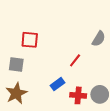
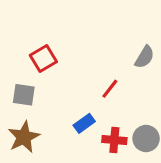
red square: (30, 40) -> (43, 58), turned -36

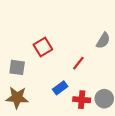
red square: (43, 58) -> (43, 47), moved
brown star: (24, 137) -> (17, 98), turned 30

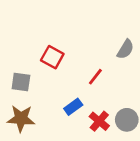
red square: (43, 47) -> (52, 57), turned -30
red cross: (82, 100) -> (99, 121), turned 35

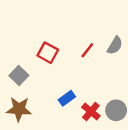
red line: (95, 77) -> (87, 50), moved
gray square: (21, 82) -> (19, 76), turned 36

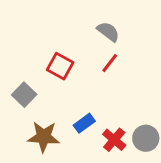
gray semicircle: (115, 46) -> (108, 32), moved, turned -84
brown star: (19, 109) -> (44, 137), moved

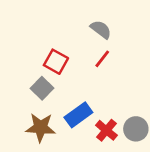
gray square: (24, 95) -> (42, 88), moved
blue rectangle: (84, 123) -> (78, 115), size x1.4

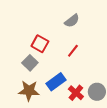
gray semicircle: (101, 29) -> (72, 21), turned 105
red line: (102, 59) -> (73, 51), moved

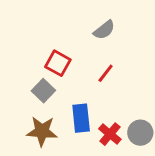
blue rectangle: (56, 82) -> (81, 118), turned -60

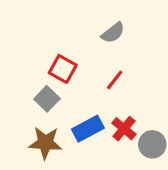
blue rectangle: (81, 118) -> (88, 129), turned 68
red cross: (110, 134) -> (124, 129), moved

